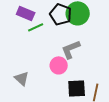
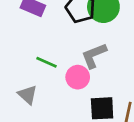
green line: (36, 27) -> (46, 62), moved, turned 49

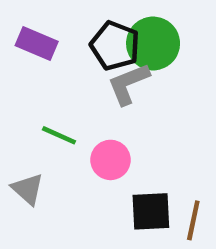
gray L-shape: (94, 55) -> (128, 84), moved

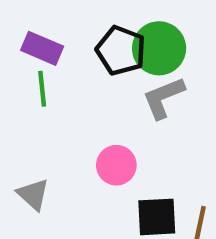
gray L-shape: (128, 84) -> (164, 98), moved
green line: (59, 135) -> (42, 89), moved, turned 60

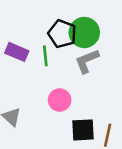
purple rectangle: (42, 48) -> (17, 52), moved
green line: (42, 89) -> (45, 56), moved

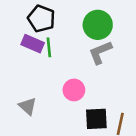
black pentagon: (62, 34) -> (41, 19), moved
green line: (45, 56) -> (49, 47), moved

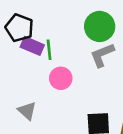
black pentagon: (41, 19) -> (19, 28), moved
pink circle: (74, 90) -> (61, 78), moved

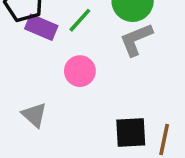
green line: (49, 50) -> (80, 20), moved, turned 48

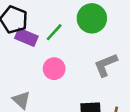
gray L-shape: (136, 39) -> (106, 65), moved

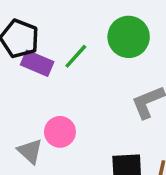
pink circle: (54, 69) -> (60, 132), moved

